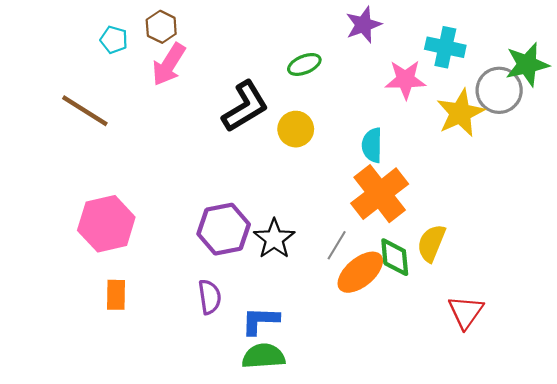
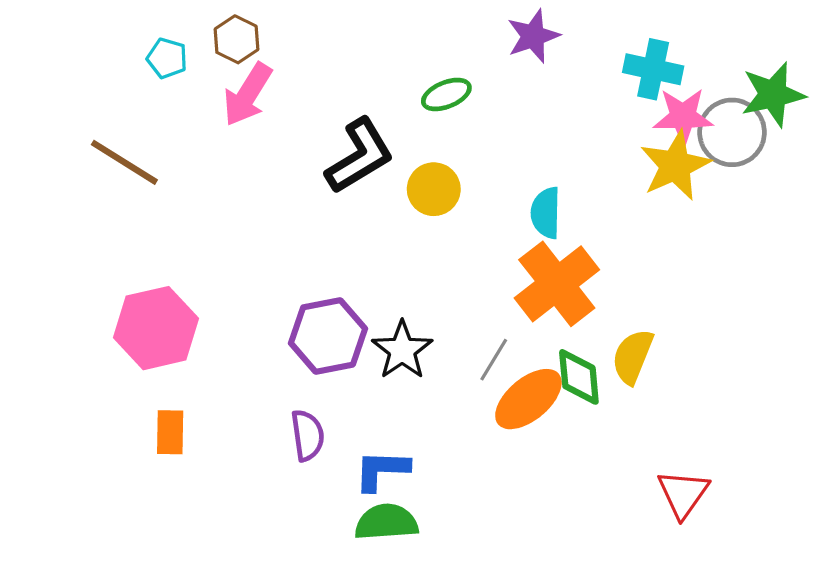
pink star: (405, 80) -> (683, 117), moved
red triangle: (466, 312) -> (683, 494), moved

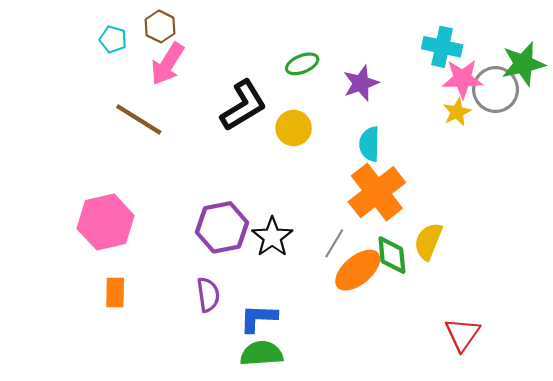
purple star: (533, 36) -> (361, 83), moved
brown line: (124, 162) -> (139, 119), moved
yellow star: (675, 166) -> (457, 112), size x0.6

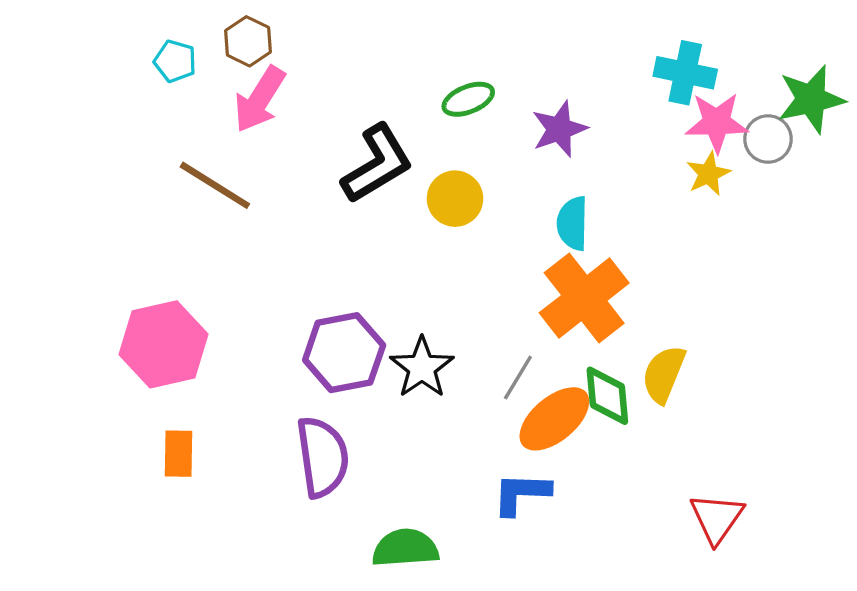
gray circle: (496, 90) -> (768, 139), size x0.7
purple semicircle: (208, 295) -> (323, 457), size x1.5
blue L-shape: (258, 318) -> (521, 493), moved

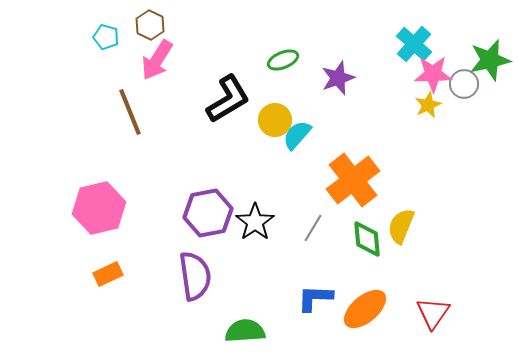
cyan cross: (685, 73) -> (414, 44), turned 30
brown line: (215, 185) -> (130, 112), turned 36
cyan semicircle: (573, 223) -> (297, 135), moved, turned 40
orange ellipse: (554, 419) -> (365, 309), moved
orange rectangle: (178, 454) -> (108, 274), turned 64

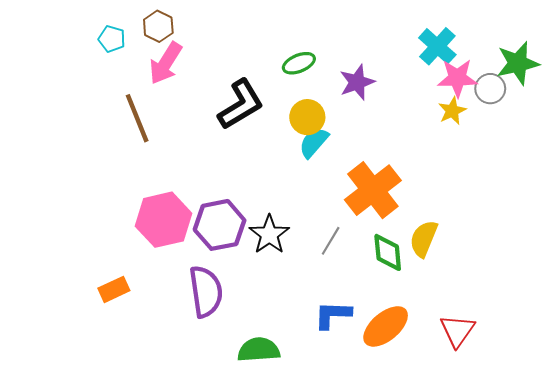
yellow circle: (275, 120) -> (307, 117), moved
pink hexagon: (99, 208) -> (164, 220), moved

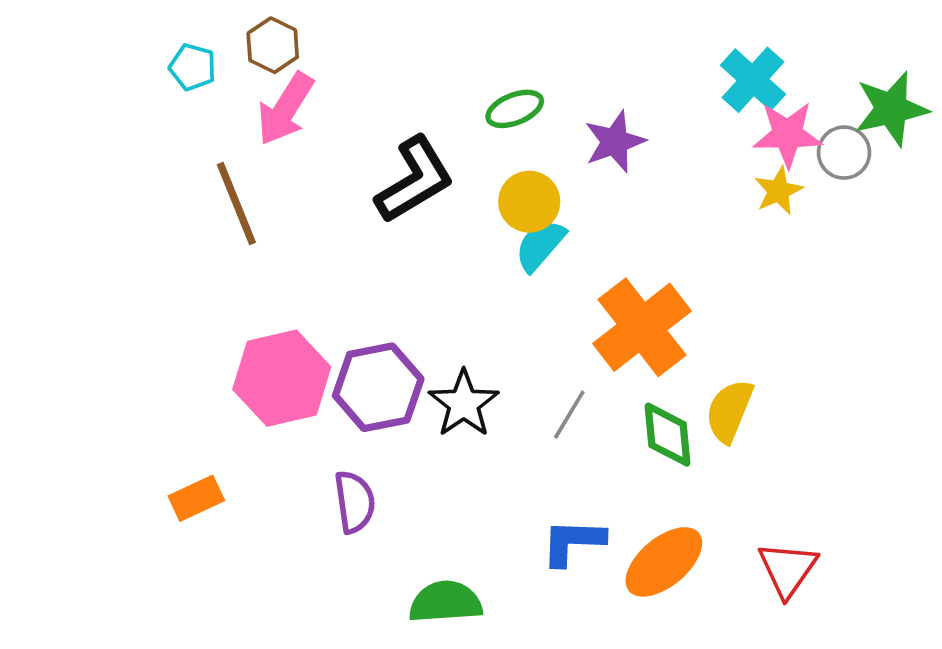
purple semicircle: (206, 292) -> (355, 502), size x0.7

